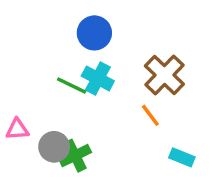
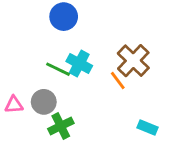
blue circle: (94, 33) -> (64, 17), moved
orange line: (150, 115) -> (118, 81), moved
gray circle: (54, 147) -> (44, 102), moved

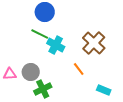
green line: (58, 69) -> (40, 34), moved
orange line: (118, 81) -> (79, 69), moved

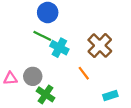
green cross: (43, 89) -> (46, 94), turned -30
cyan rectangle: (104, 90) -> (110, 96), turned -40

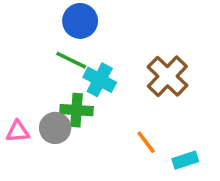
orange line: (84, 73) -> (146, 142), moved
green cross: (46, 94) -> (77, 110), moved, turned -30

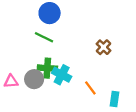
brown cross: (167, 76) -> (103, 47), size x0.6
cyan cross: (100, 80) -> (62, 75), moved
cyan rectangle: (185, 160) -> (115, 99), turned -64

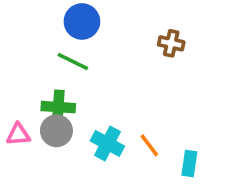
brown cross: (103, 47) -> (171, 43), moved, turned -32
green cross: (47, 68) -> (58, 107), moved
cyan cross: (62, 75) -> (107, 143), moved

